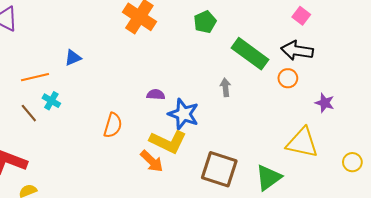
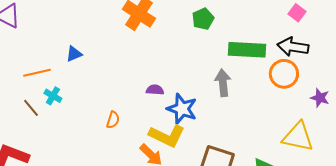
green rectangle: (250, 54) -> (247, 50), turned -33
orange circle: (288, 78) -> (284, 74), size x1.5
gray arrow: (225, 87) -> (223, 83), size x1.5
orange semicircle: (113, 125) -> (113, 120), size x0.7

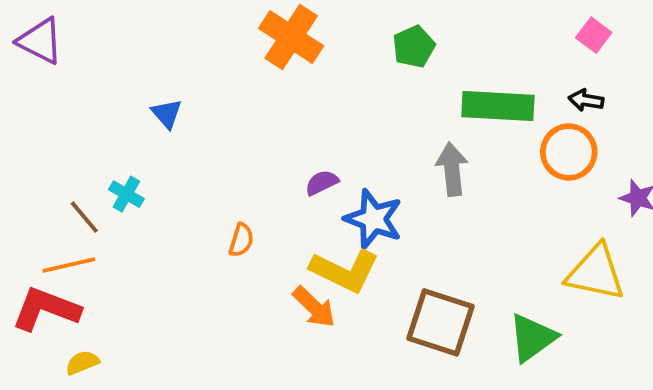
black arrow: (293, 47) -> (586, 100), size x0.6
blue triangle: (74, 54) -> (167, 114), turned -48
orange line: (37, 73) -> (69, 265), moved
purple semicircle: (155, 90) -> (322, 183), turned -30

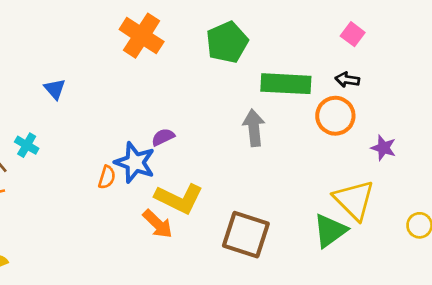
green pentagon: (414, 47) -> (227, 42), size x1.4
blue star: (373, 219) -> (135, 163), moved
yellow triangle: (596, 273) -> (354, 200), turned 33
green triangle: (532, 338) -> (330, 231), moved

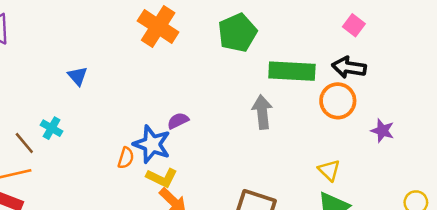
black arrow: (347, 80) -> (349, 67), size x1.5
yellow L-shape: (179, 199) -> (162, 178), moved, size x0.7
yellow triangle: (354, 200) -> (329, 170), moved, size x0.6

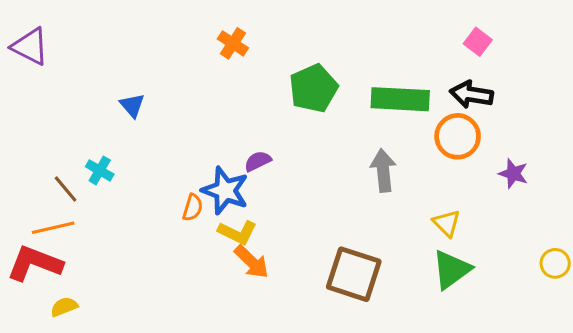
orange cross: (158, 27) -> (233, 43), size x0.6
green pentagon: (237, 33) -> (313, 88), moved
gray arrow: (262, 112) -> (383, 170), moved

